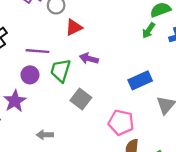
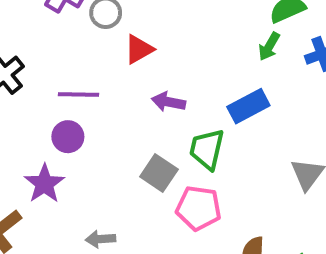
green trapezoid: (61, 70) -> (207, 149), moved
blue rectangle: (140, 80) -> (248, 106), moved
pink pentagon: (121, 123) -> (199, 208), moved

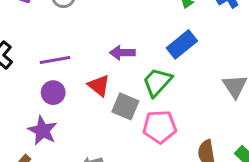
red triangle: (139, 49) -> (99, 86), moved, turned -40
green trapezoid: (207, 149) -> (157, 82), turned 40

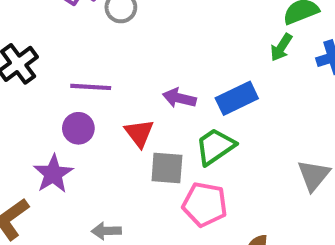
blue rectangle: (182, 44) -> (237, 98), moved
gray square: (125, 106) -> (167, 168), turned -32

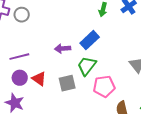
red triangle: (139, 133) -> (39, 79), moved
pink pentagon: (205, 204) -> (104, 86), moved

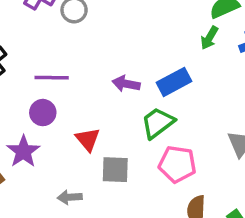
red triangle: (39, 79) -> (88, 139), moved
gray square: (67, 83) -> (115, 170), moved

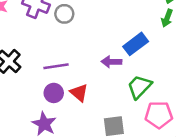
blue rectangle: (174, 82) -> (136, 44), moved
red triangle: (88, 139) -> (79, 93), moved

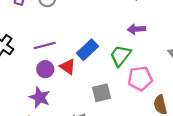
blue rectangle: (136, 44) -> (88, 50), moved
purple arrow: (111, 62) -> (136, 29), moved

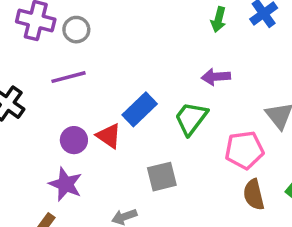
purple line: (45, 45) -> (68, 77), moved
pink pentagon: (140, 79) -> (244, 150), moved

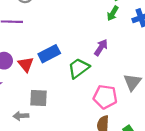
purple arrow: (216, 77) -> (101, 47), turned 112
gray square: (162, 177) -> (39, 98), moved

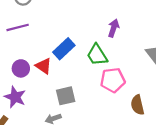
green trapezoid: (79, 68) -> (97, 55), turned -70
pink pentagon: (105, 97) -> (113, 80), moved

